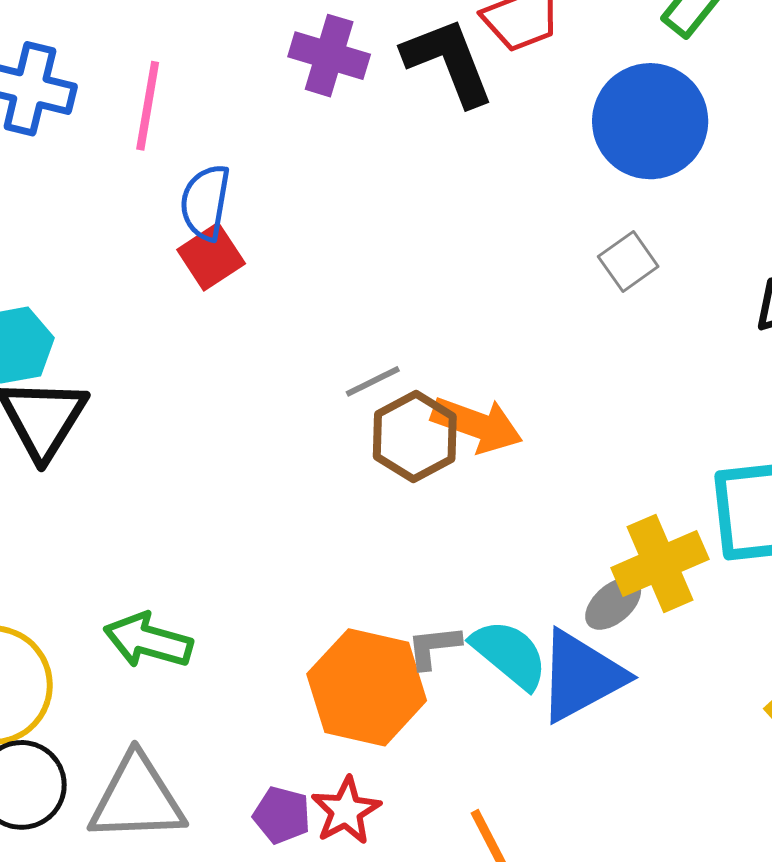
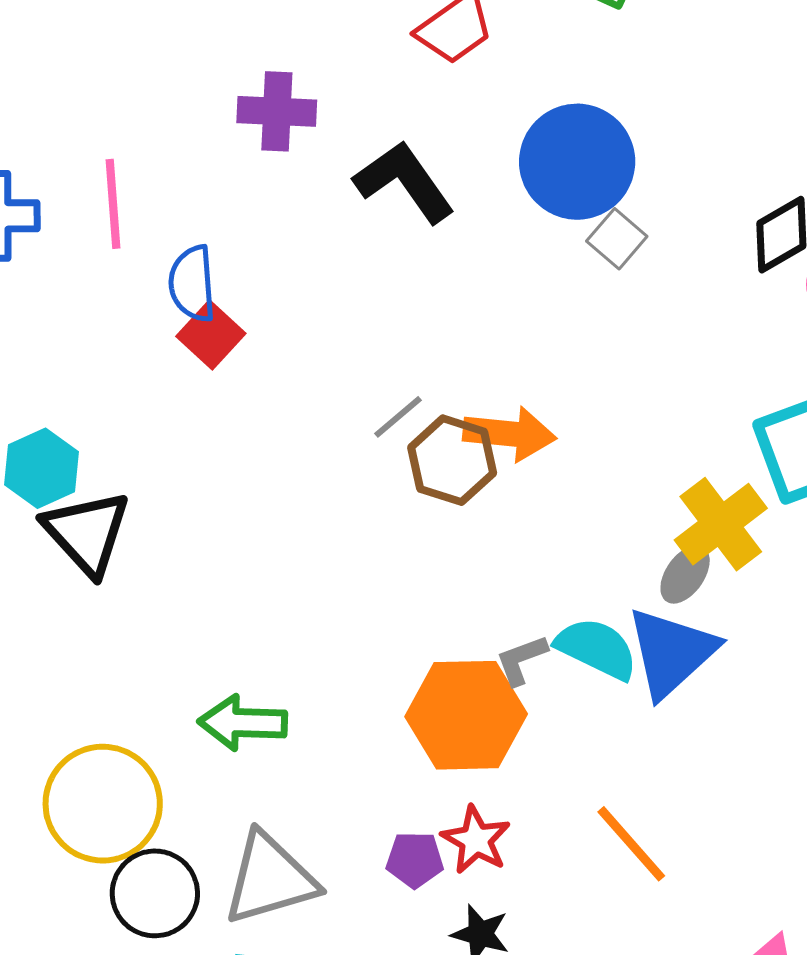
black L-shape: (448, 62) -> (404, 182), moved
blue circle: (650, 121) -> (577, 162), moved

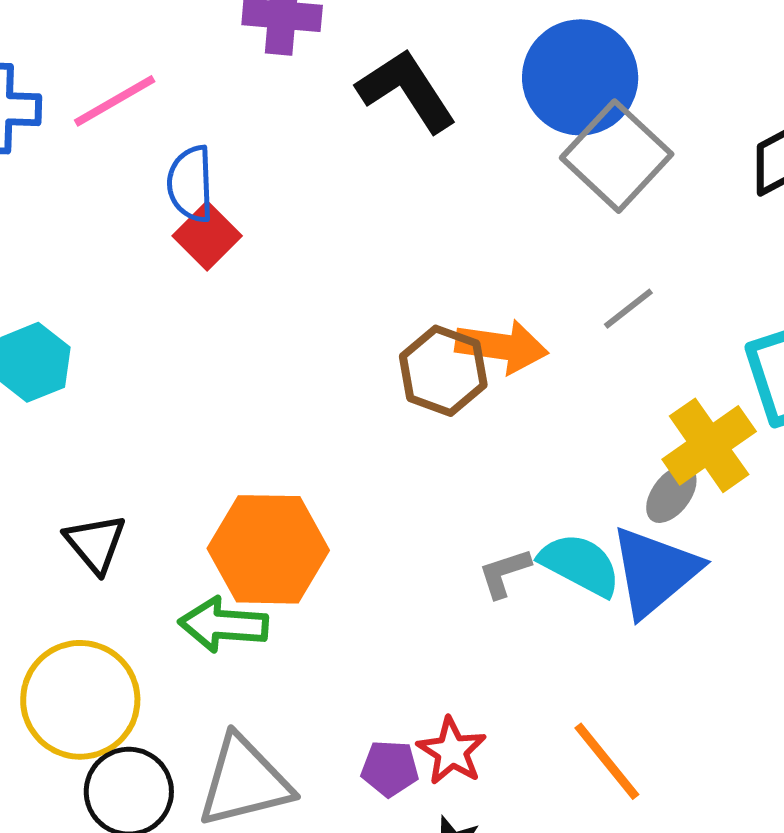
pink line: (113, 204) -> (115, 101), turned 62
gray square: (617, 239) -> (617, 156), size x1.8
gray line: (398, 417) -> (628, 309), moved
black triangle: (87, 533) -> (95, 543), moved, size x0.7
orange hexagon: (466, 715) -> (268, 549), moved

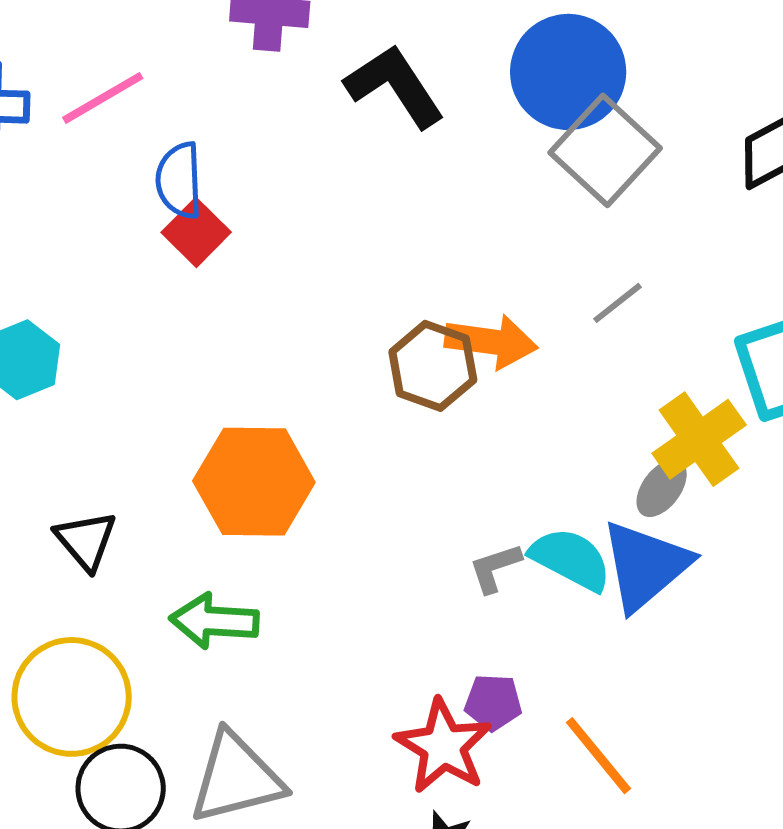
orange hexagon: (268, 549) -> (254, 482), moved
red star: (452, 751) -> (443, 746), size x1.4
purple pentagon: (390, 768) -> (493, 702), moved

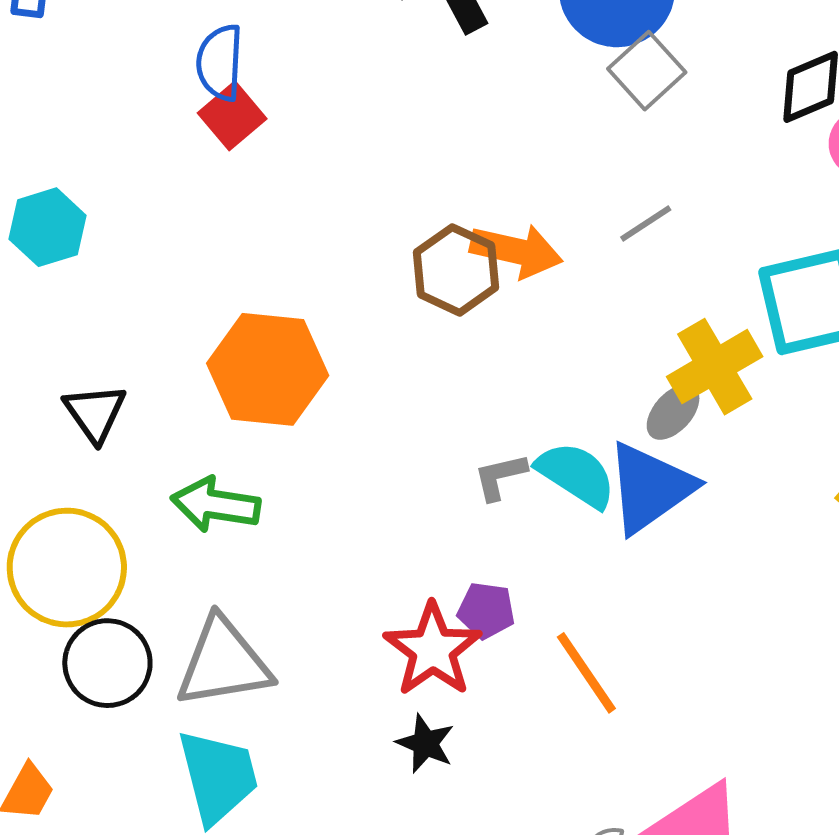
gray square: (605, 150) -> (647, 71), size x0.7

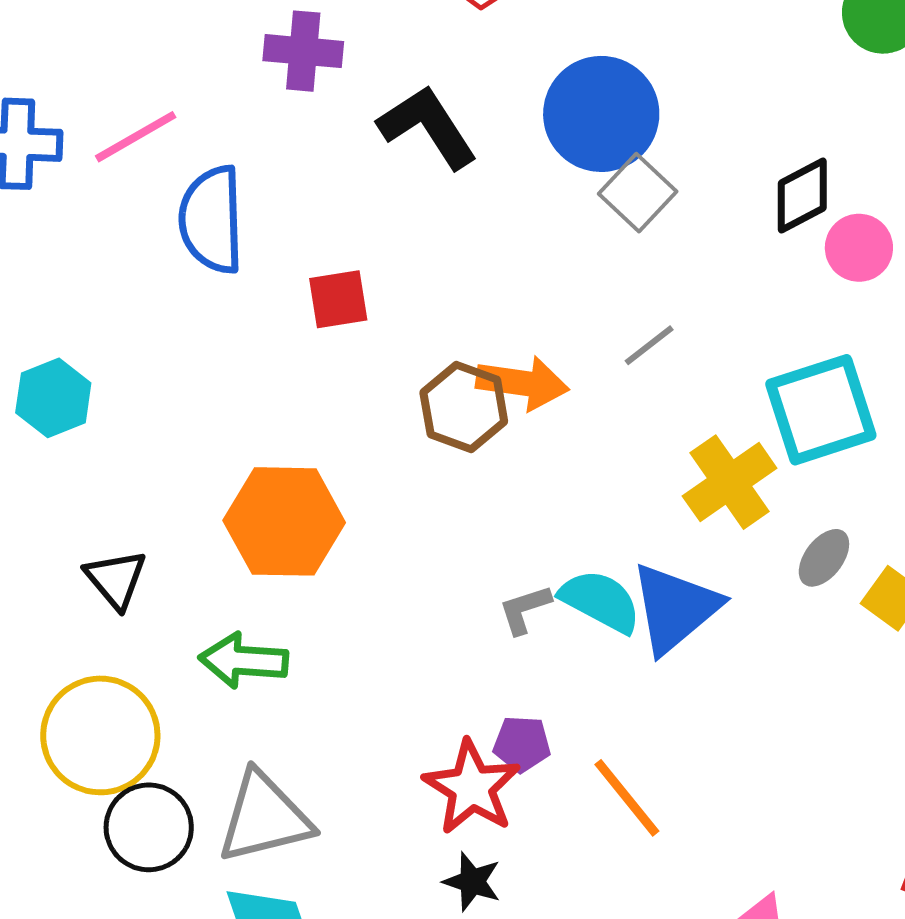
blue semicircle: (220, 63) -> (212, 220), size x1.4
red square: (232, 116) -> (338, 299), moved, turned 36
gray ellipse: (673, 412) -> (824, 558), moved

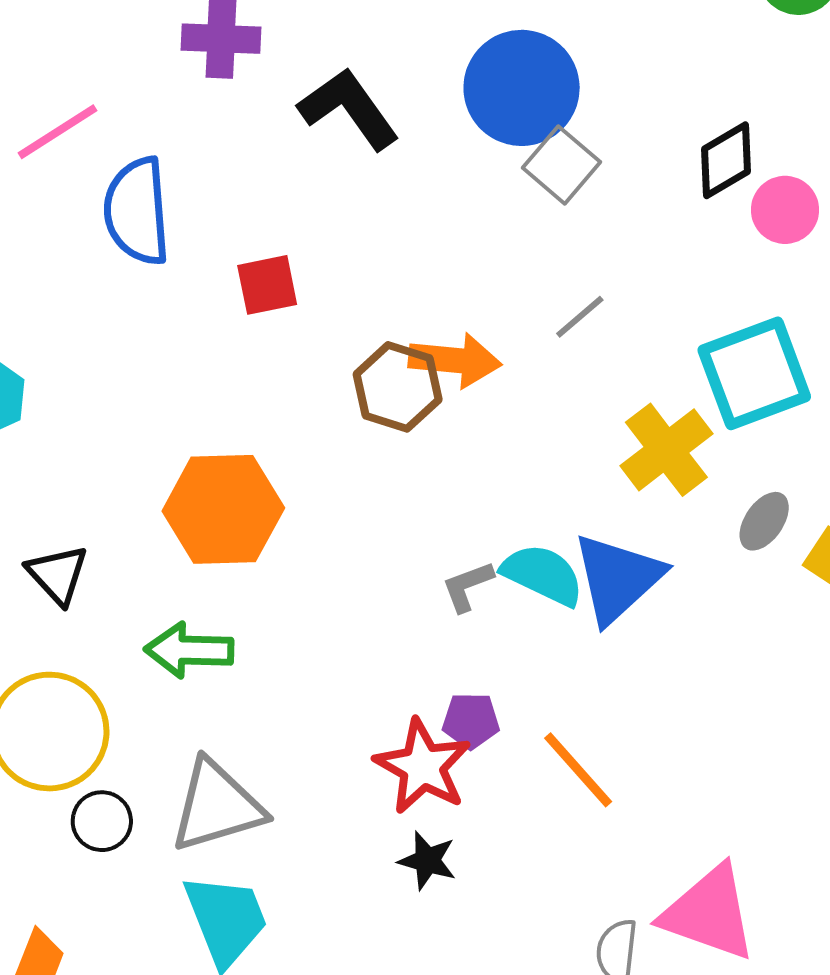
black circle: (149, 827) -> (102, 821), size x0.7

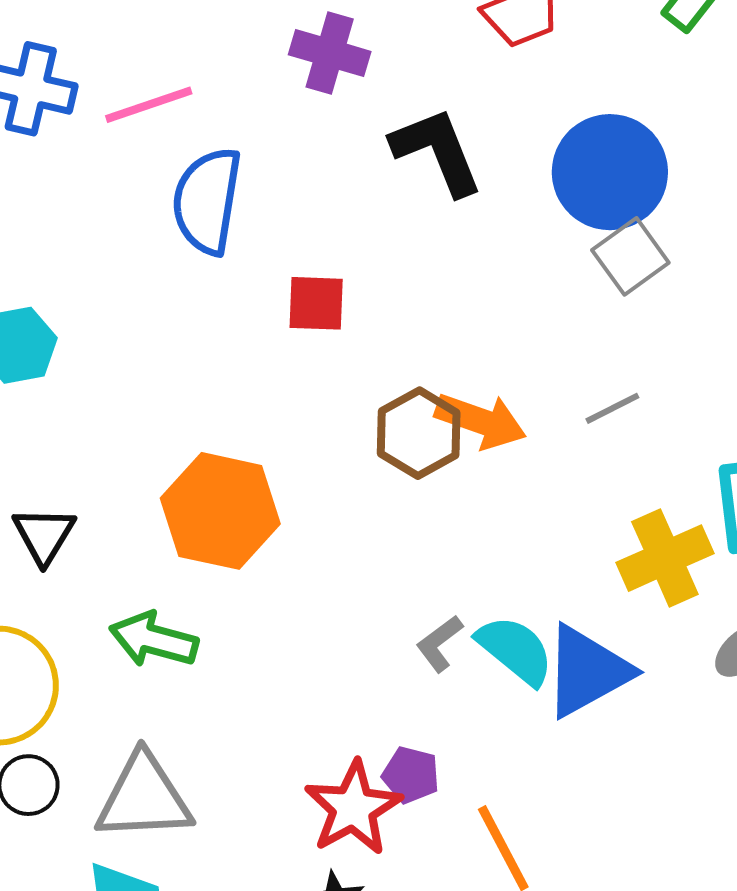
gray L-shape: (468, 586) -> (439, 643), turned -30

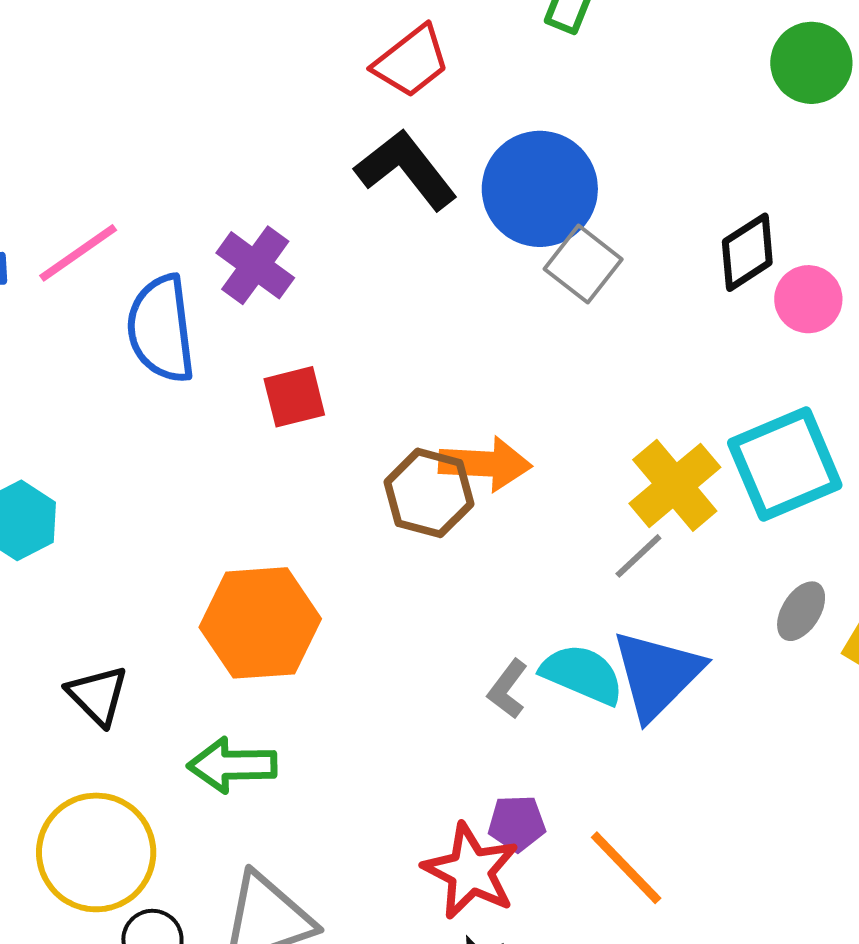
purple cross: (330, 53) -> (255, 265), moved, turned 36
black L-shape: (437, 151) -> (406, 170), moved
gray line: (612, 408) -> (638, 556), moved
yellow cross: (665, 558) -> (675, 485), moved

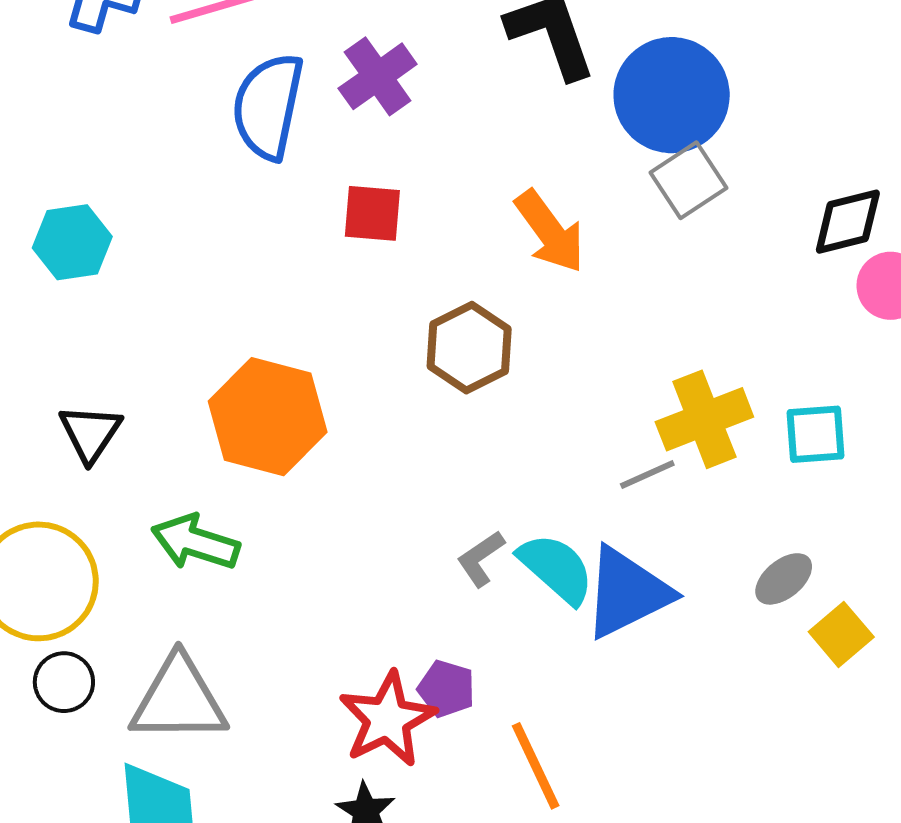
orange arrow: (485, 464) -> (550, 232), moved, turned 32
cyan square: (785, 464) -> (815, 434), size x0.6

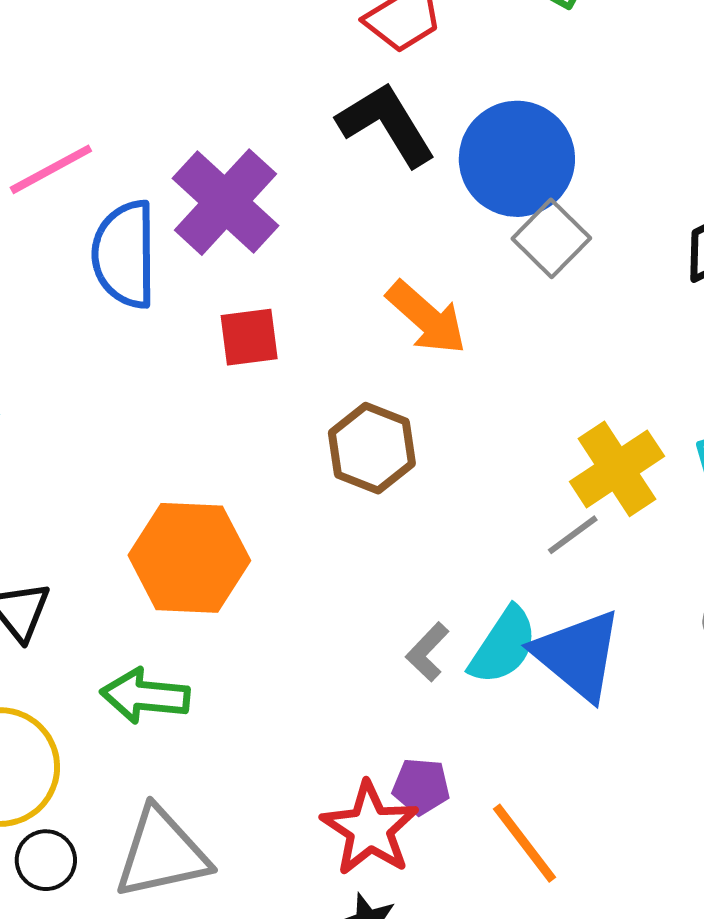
purple cross: (378, 76) -> (225, 202), size x1.4
cyan semicircle: (556, 568) -> (503, 646), turned 94
blue triangle: (627, 593) -> (578, 655), turned -42

